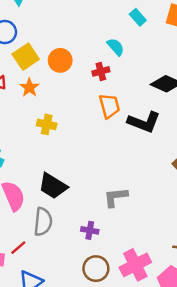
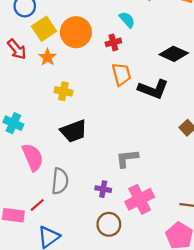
orange circle: (60, 60) -> (76, 32), size x1.4
black trapezoid: (53, 186) -> (74, 131), moved, turned -52
pink cross: (135, 265) -> (140, 199), moved

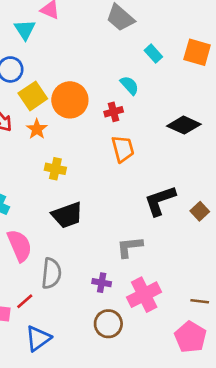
black L-shape: (153, 89) -> (160, 201), moved, turned 140

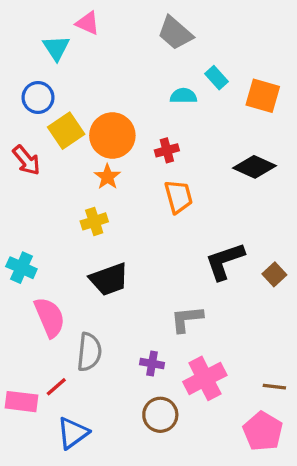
orange square: (197, 52) -> (263, 96), moved
cyan semicircle: (129, 85) -> (183, 96), moved, turned -48
orange star: (37, 129) -> (107, 177), moved
yellow cross: (55, 169) -> (94, 221), turned -30

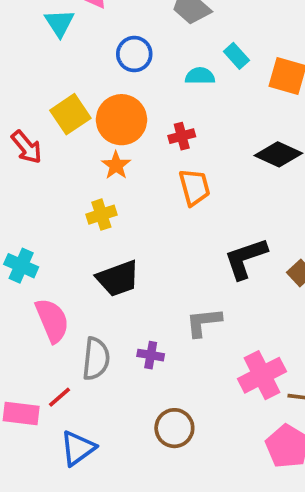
blue circle: (38, 97) -> (134, 54), moved
purple cross: (152, 364) -> (151, 355), moved
pink cross: (205, 378) -> (262, 375), moved

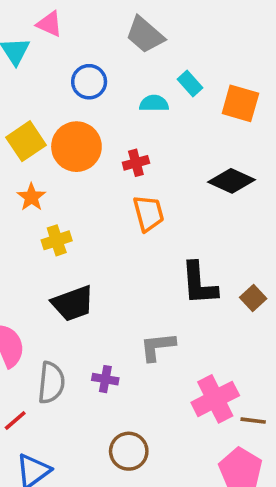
orange star: (116, 165) -> (31, 197), moved
black L-shape: (246, 258) -> (199, 284), turned -75

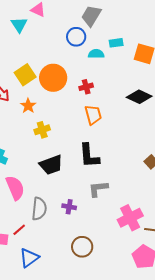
gray trapezoid: (145, 35) -> (91, 16), turned 80
blue circle: (89, 82) -> (76, 37), moved
cyan rectangle: (190, 84) -> (116, 43), turned -56
black L-shape: (199, 284) -> (89, 156), moved

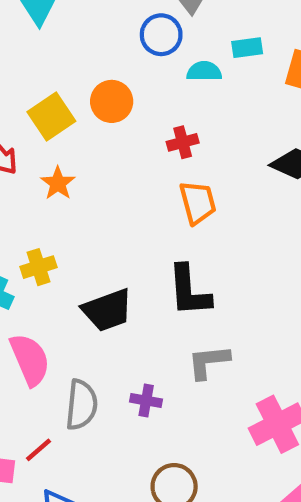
orange circle: (53, 78) -> (112, 101), moved, size x0.7
yellow cross: (42, 130) -> (38, 267), moved

